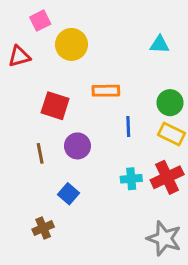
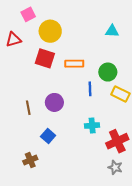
green circle: (170, 103) -> (108, 72), moved
red square: (55, 106) -> (45, 58), moved
red cross: (167, 177) -> (117, 141), moved
gray star: (164, 238) -> (115, 167), size x0.6

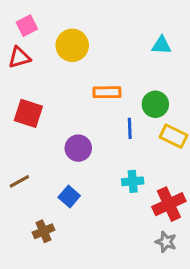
pink square: (28, 14) -> (27, 26), moved
red square: (45, 58) -> (28, 113), moved
brown line: (28, 108) -> (19, 181), moved, turned 72

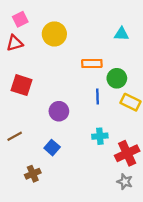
orange rectangle: (107, 92) -> (92, 64), moved

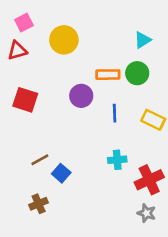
cyan triangle: (121, 34) -> (143, 40), turned -35
green circle: (117, 78) -> (137, 73), moved
purple circle: (59, 111) -> (81, 96), moved
brown line: (15, 136) -> (40, 160), moved

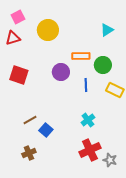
green circle: (137, 73) -> (103, 65), moved
cyan cross: (117, 160) -> (88, 120), turned -32
red cross: (149, 180) -> (90, 150), moved

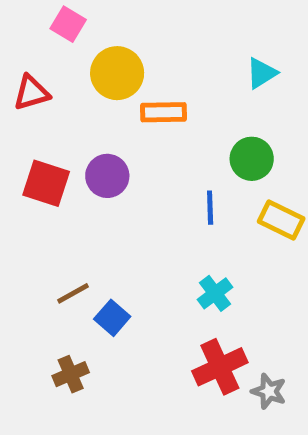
pink square: (18, 17) -> (68, 24), moved, turned -32
orange rectangle: (81, 56) -> (164, 112), moved
purple circle: (61, 72) -> (107, 176), moved

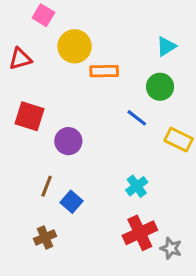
green circle: (252, 159) -> (160, 87), moved
purple circle: (107, 176) -> (68, 141), moved
blue line: (210, 208) -> (137, 118), moved, turned -50
brown line: (73, 293) -> (47, 186), turned -40

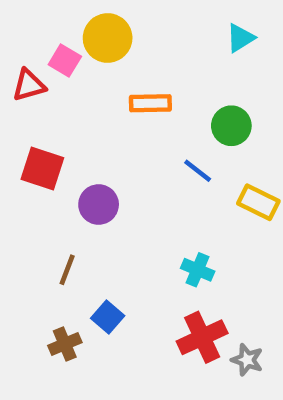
pink square: (43, 15) -> (65, 60), moved
yellow circle: (75, 46) -> (108, 38), moved
cyan triangle: (166, 46) -> (240, 38), moved
cyan cross: (137, 186) -> (198, 270), turned -30
blue square: (71, 202) -> (108, 317), moved

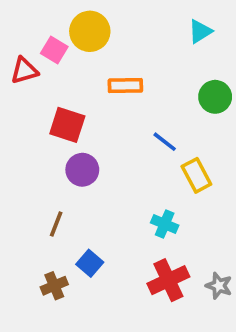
green circle: (231, 126) -> (215, 97), moved
red square: (42, 168) -> (67, 125), moved
yellow rectangle: (258, 202) -> (196, 175), moved, turned 36
gray star: (247, 360) -> (219, 286), moved

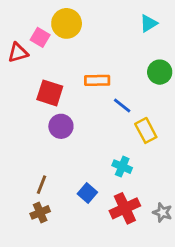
orange rectangle: (125, 86) -> (97, 80), moved
brown line: (56, 224) -> (42, 185), moved
blue square: (90, 263) -> (87, 193), moved

